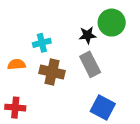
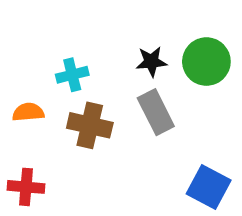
green circle: (112, 23) -> (206, 62), moved
blue square: (103, 108) -> (209, 187), moved

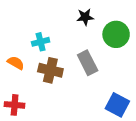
black star: (151, 62) -> (85, 17), moved
orange semicircle: (28, 112) -> (16, 63), turned 35

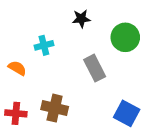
black star: (85, 17) -> (81, 19), moved
brown cross: (50, 70) -> (55, 108), moved

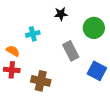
red cross: (16, 113) -> (12, 70), moved
blue square: (127, 113) -> (97, 71), moved

